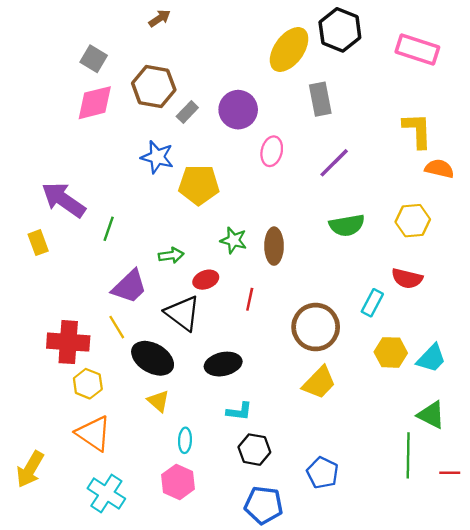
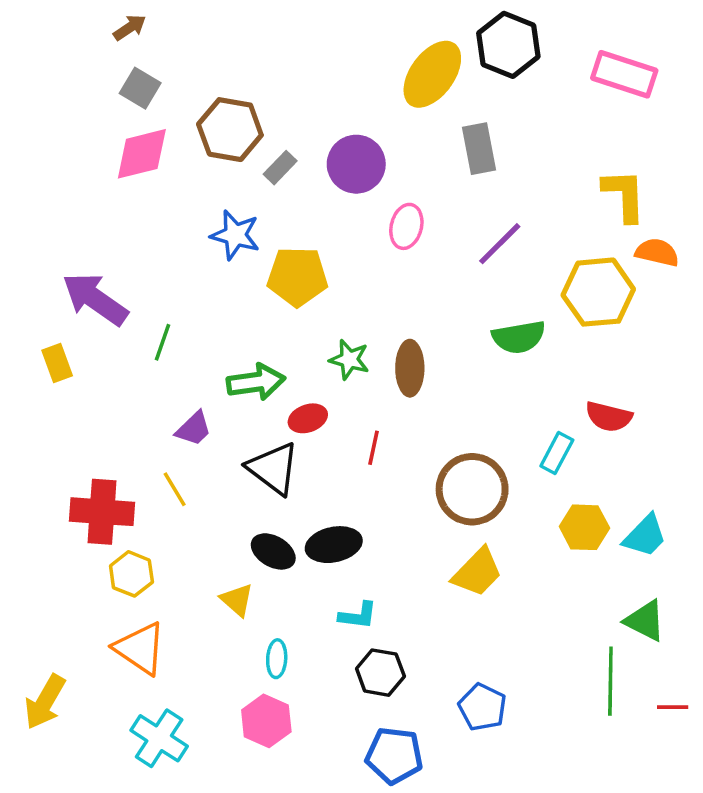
brown arrow: (160, 18) -> (130, 28), moved
yellow hexagon: (413, 221) -> (598, 292), moved, size x1.4
green arrow: (171, 255) -> (256, 382), size x1.5
purple trapezoid: (129, 287) -> (194, 429), size x0.7
black ellipse: (153, 358) -> (273, 551), moved, size x0.7

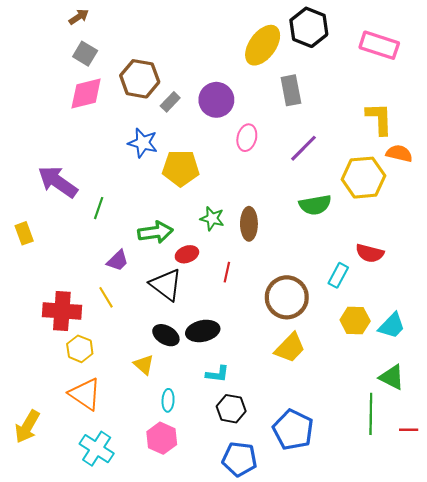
yellow rectangle: (57, 363) -> (24, 233), moved
blue pentagon: (482, 707) -> (293, 430), size x1.4

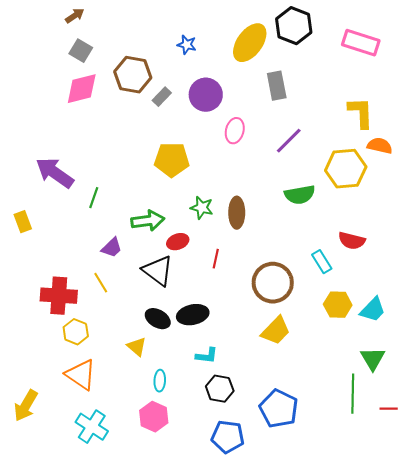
blue star: (143, 143) -> (187, 45), moved, size x0.7
cyan rectangle: (338, 275) -> (322, 262), turned -60
green triangle: (392, 377) -> (373, 359), turned 32

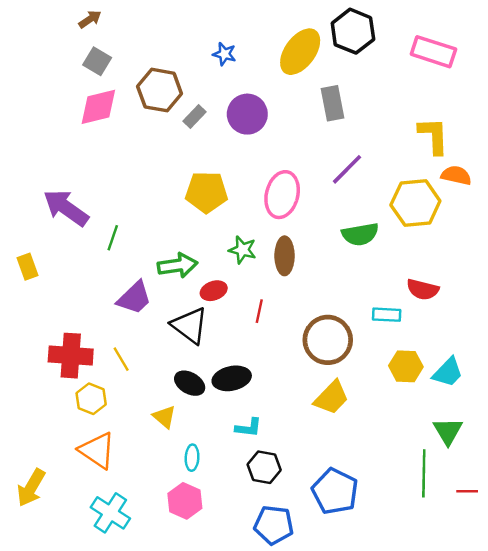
pink ellipse: (235, 131) -> (282, 195), moved, size x1.5
purple trapezoid: (112, 248) -> (134, 298), size x1.4
cyan rectangle: (322, 262) -> (387, 315), turned -55
yellow line: (101, 283) -> (121, 359), moved

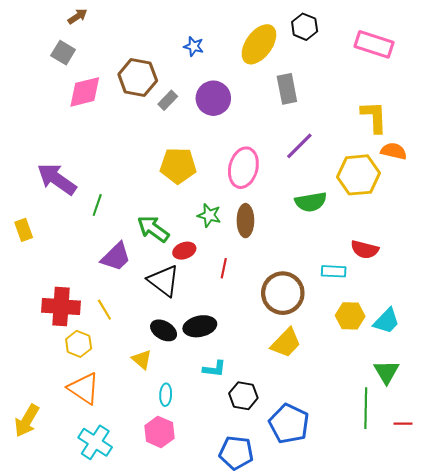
black hexagon: (353, 31) -> (305, 27), size x0.7
gray square: (97, 61) -> (63, 53), moved
green arrow: (178, 265) -> (153, 229), turned -136
black hexagon: (264, 467) -> (243, 396), moved

